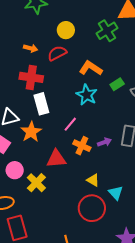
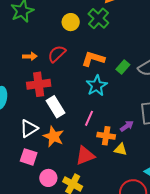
yellow circle: (66, 30) -> (71, 22), moved
cyan star: (87, 95) -> (97, 86), turned 30
yellow triangle: (93, 180) -> (121, 149), moved

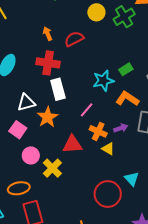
orange arrow: (30, 56) -> (48, 34), turned -128
orange L-shape: (93, 59) -> (127, 99), moved
green rectangle: (123, 67) -> (126, 69), moved

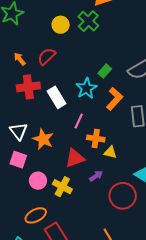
white rectangle: (58, 89) -> (56, 97), moved
orange L-shape: (127, 99) -> (115, 99), turned 115
white triangle: (26, 103) -> (19, 131), turned -36
purple arrow: (121, 128) -> (96, 176), moved

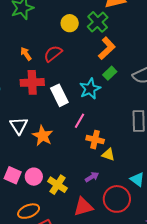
orange L-shape: (115, 99) -> (107, 48), moved
red triangle: (75, 158) -> (83, 207), moved
pink square: (18, 160) -> (13, 175), moved

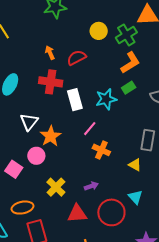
yellow triangle: (108, 155) -> (135, 165), moved
pink circle: (34, 177) -> (36, 156), moved

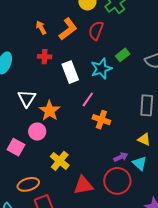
red semicircle: (77, 58) -> (96, 31), moved, turned -36
orange L-shape: (130, 63) -> (68, 29), moved
red cross: (51, 82) -> (45, 57), size x0.6
yellow triangle: (135, 165) -> (144, 139), moved
purple arrow: (91, 186) -> (121, 157), moved

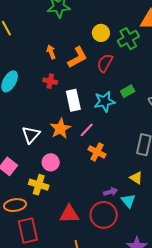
white triangle: (27, 98) -> (31, 135), moved
orange star: (50, 111) -> (60, 129), moved
pink circle: (37, 132) -> (51, 162), moved
yellow cross: (60, 161) -> (39, 185), moved, turned -30

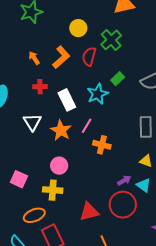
green cross: (128, 39) -> (111, 40), moved
white triangle: (31, 135) -> (32, 122), moved

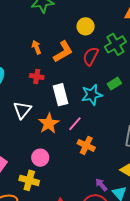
purple arrow: (124, 180) -> (101, 185), turned -112

